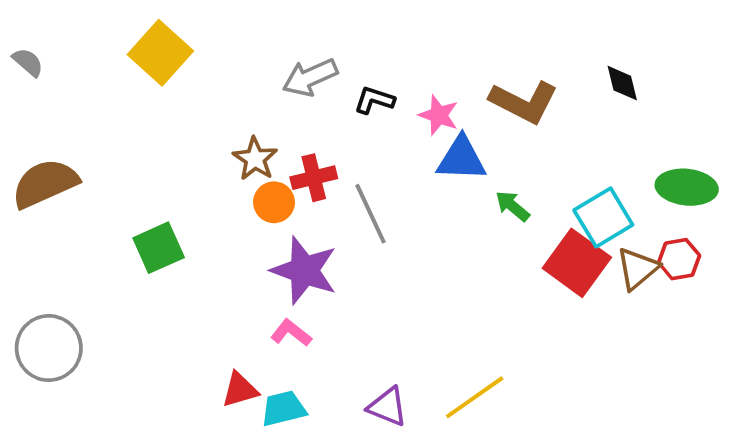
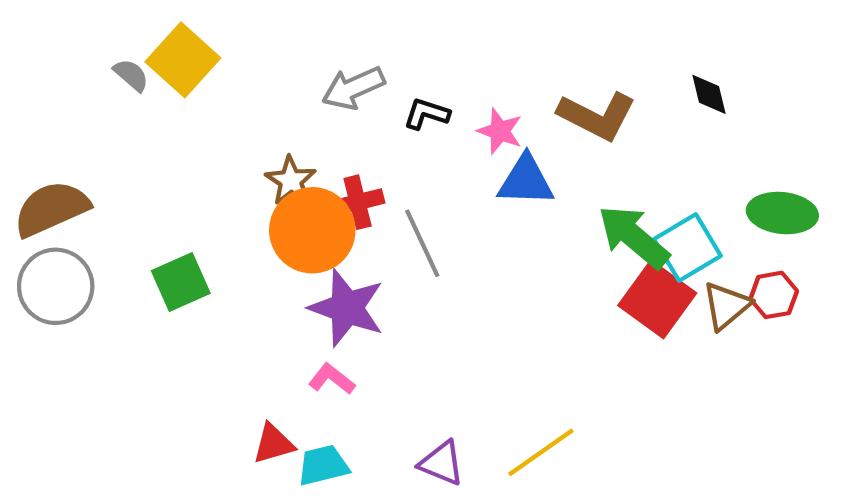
gray semicircle: (28, 62) -> (131, 75), moved
orange circle: (274, 202) -> (312, 230), size x1.8
green arrow: (513, 206) -> (634, 237), moved, size x1.8
gray circle: (49, 348) -> (56, 286), moved

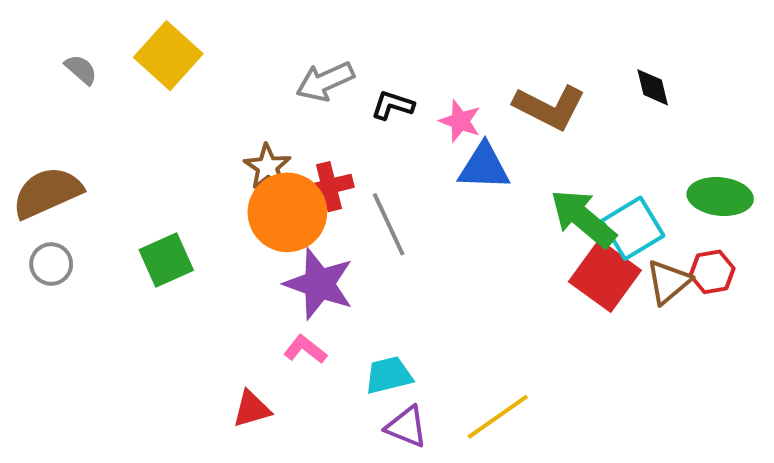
gray semicircle: (131, 75) -> (81, 69), moved
gray circle: (56, 286) -> (51, 264), size x0.6
cyan trapezoid: (323, 465) -> (389, 375), moved

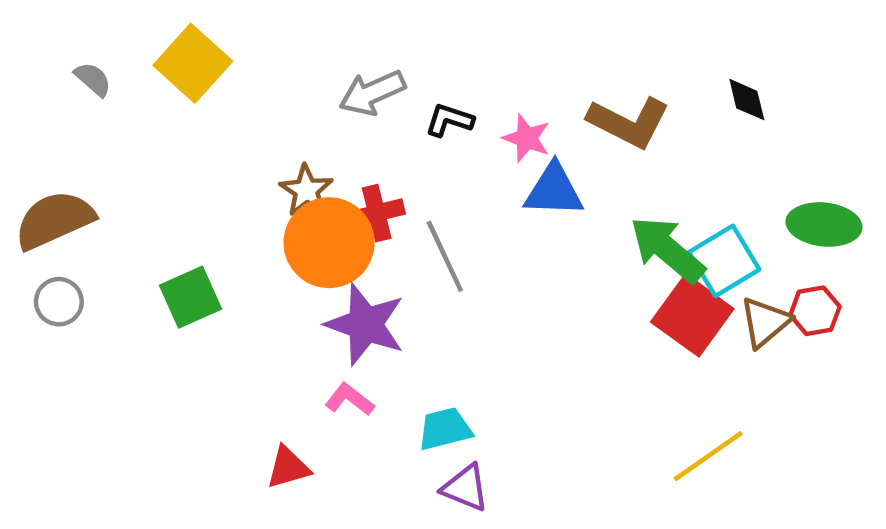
yellow line: (498, 417) -> (708, 456), moved

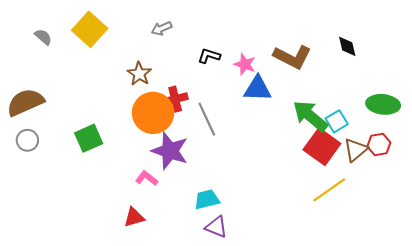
gray arrow: (372, 93) -> (161, 28), moved, size x0.7
brown star: (306, 190) -> (139, 74), moved
cyan square: (724, 261) -> (337, 121), size x0.7
pink L-shape: (349, 399) -> (147, 178), moved
yellow line: (708, 456) -> (329, 190), moved

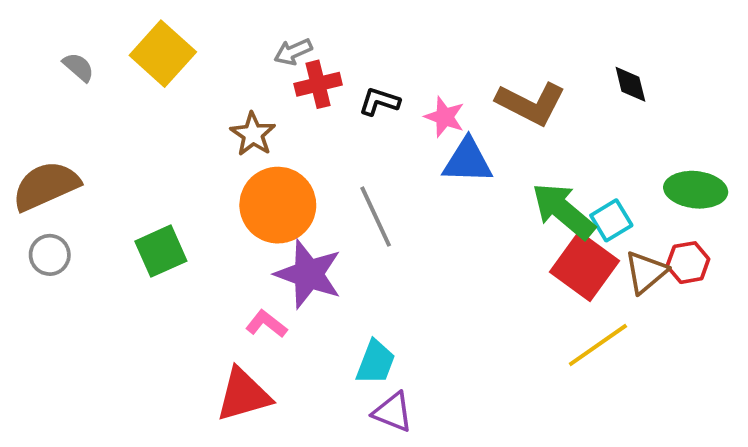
red cross: (175, 99) -> (318, 84), moved
cyan trapezoid: (207, 199) -> (376, 362), turned 125
red triangle: (134, 217) -> (243, 395), size x1.5

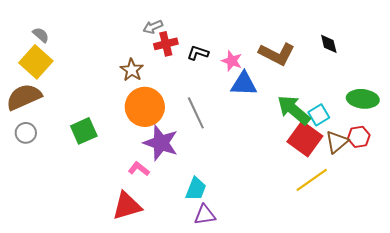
yellow square: (163, 54) -> (36, 62), moved
purple triangle: (393, 412) -> (205, 215), turned -30

